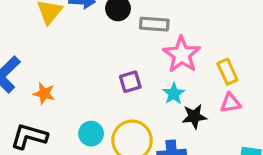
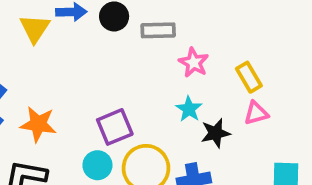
pink star: (182, 54) -> (194, 63), size x0.7
purple square: (130, 82) -> (115, 127), moved, size x1.4
orange star: (44, 94) -> (38, 124), size x1.4

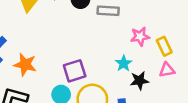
pink star: (194, 63) -> (140, 36), moved, turned 30

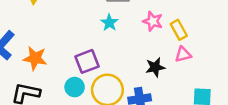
pink star: (140, 36) -> (153, 21), turned 30
cyan star: (124, 63) -> (109, 23), moved

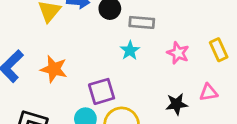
yellow rectangle: (179, 30) -> (219, 50), moved
orange star: (35, 58) -> (54, 69), moved

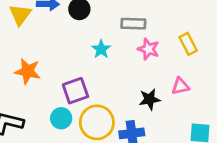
gray rectangle: (142, 22) -> (133, 24), moved

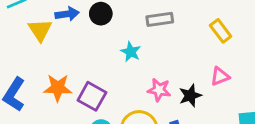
pink star: (148, 49) -> (159, 90), moved
purple square: (75, 91) -> (92, 96), moved, turned -32

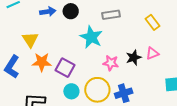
yellow triangle: (40, 30) -> (30, 40), moved
cyan star: (131, 52) -> (91, 37), size x1.6
black star: (190, 96) -> (134, 58), moved

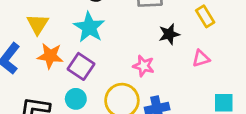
cyan star: (91, 37) -> (89, 27), moved
black star: (134, 58) -> (169, 34), moved
cyan circle: (71, 91) -> (76, 99), moved

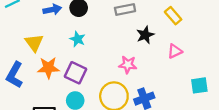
cyan star: (89, 27) -> (78, 39), size x0.6

